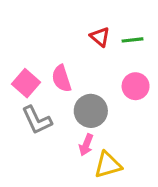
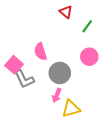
red triangle: (100, 37) -> (66, 12), moved
green line: (132, 40) -> (87, 26), turned -48
pink square: (26, 83) -> (14, 65), moved

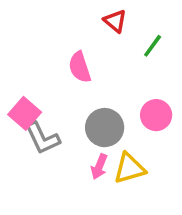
pink semicircle: (40, 52) -> (80, 67), moved
pink circle: (89, 57) -> (156, 115), moved
yellow triangle: (71, 109) -> (129, 168), moved

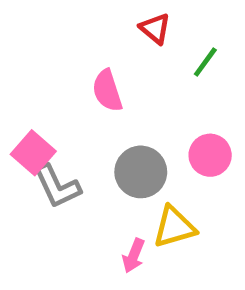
pink arrow: (99, 167) -> (134, 256), moved

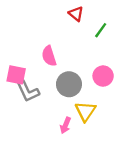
pink semicircle: (107, 91) -> (49, 56), moved
pink square: (33, 153) -> (16, 75), turned -30
yellow triangle: (174, 227) -> (85, 111), turned -40

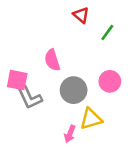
yellow triangle: (85, 111) -> (91, 119), turned 40

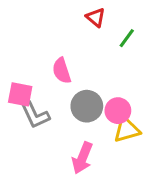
pink circle: (110, 81) -> (118, 111), moved
yellow triangle: (91, 119) -> (127, 130), moved
pink arrow: (70, 134) -> (82, 158), size x1.5

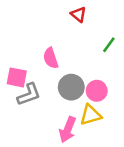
green line: (127, 38) -> (109, 45), moved
gray L-shape: (35, 115) -> (29, 94), turned -85
yellow triangle: (127, 130) -> (91, 115), moved

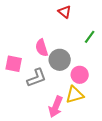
gray circle: (71, 87) -> (60, 60), moved
gray L-shape: (29, 94) -> (37, 78), moved

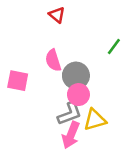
red triangle: (65, 12) -> (57, 15), moved
pink circle: (80, 75) -> (78, 95), moved
gray L-shape: (37, 78) -> (70, 114), moved

